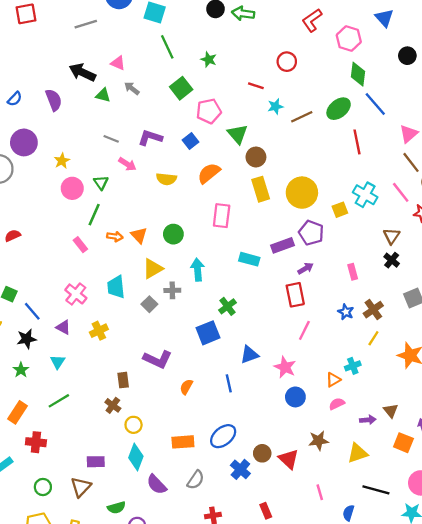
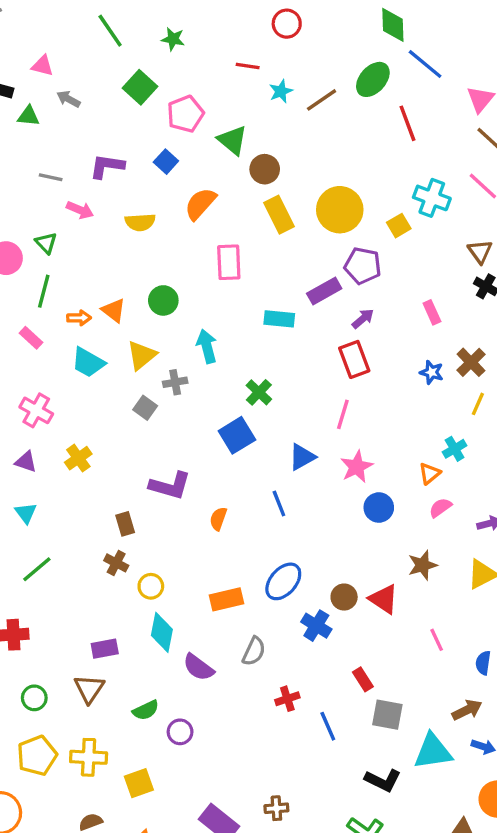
cyan trapezoid: (116, 287) -> (88, 362), moved, turned -45
pink line: (304, 330) -> (343, 414), moved
pink star: (285, 367) -> (357, 467), turned 30

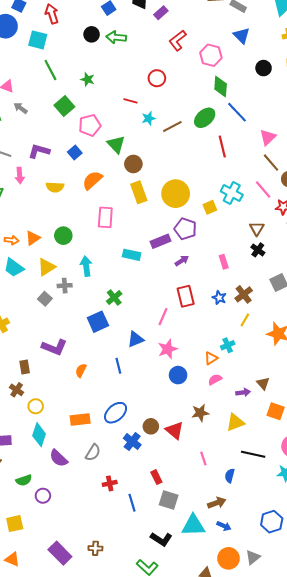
pink arrow: (80, 210) -> (20, 175), turned 56
orange triangle: (114, 310) -> (33, 238), turned 42
red rectangle: (354, 359) -> (186, 296), moved

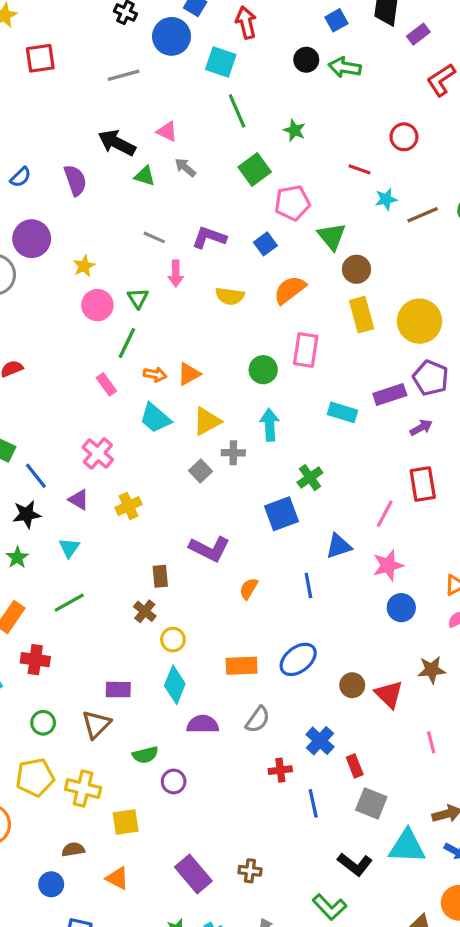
green circle: (63, 236) -> (263, 370), moved
blue cross: (132, 442) -> (320, 741), moved
purple semicircle: (59, 458) -> (203, 724), turned 132

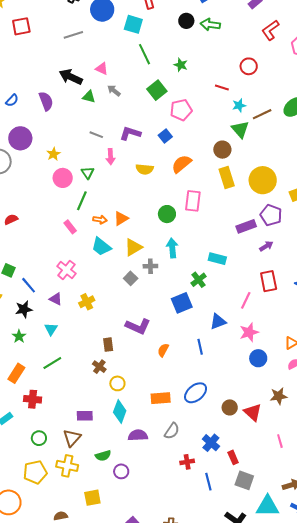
green triangle: (332, 236) -> (240, 129), moved
cyan rectangle: (343, 412) -> (217, 259), moved
yellow cross: (83, 788) -> (67, 466), moved

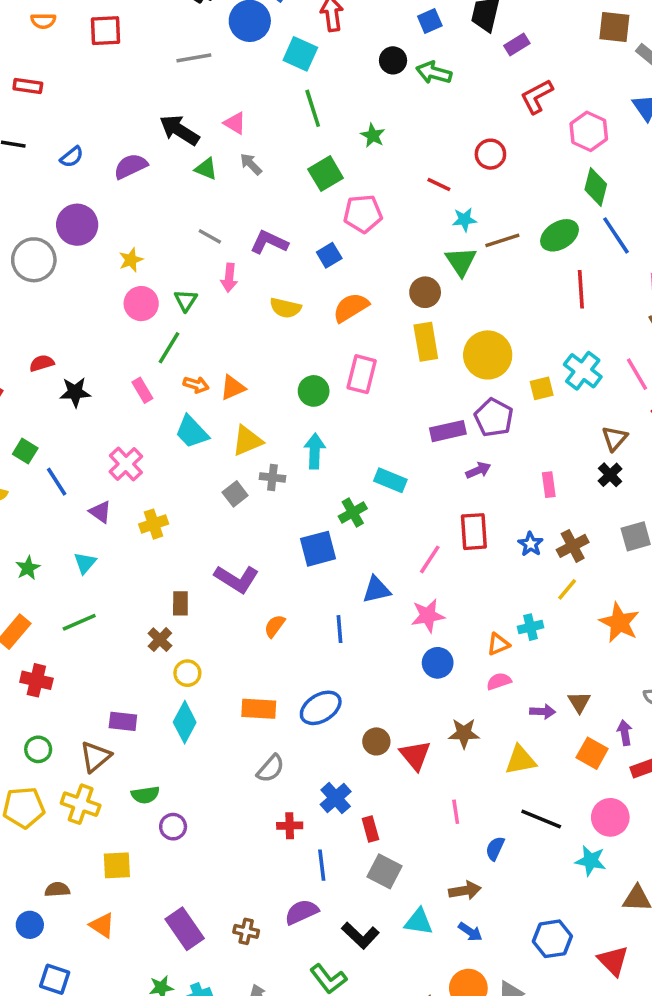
purple semicircle: (46, 101) -> (131, 166), turned -102
black star: (24, 309) -> (75, 392), moved
purple semicircle: (138, 435) -> (302, 912), moved, turned -30
cyan triangle: (268, 506) -> (419, 922), size x0.7

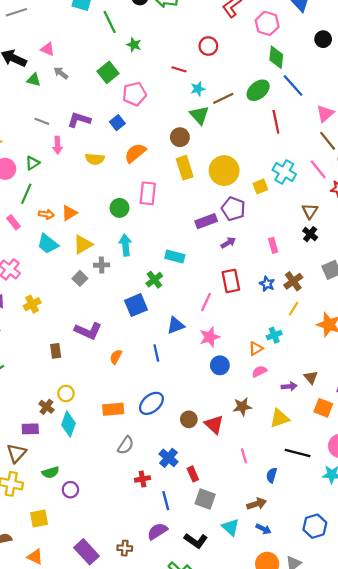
green line: (313, 108) -> (110, 22), moved
green triangle: (186, 300) -> (33, 163), turned 32
brown cross: (160, 640) -> (46, 407), moved
cyan triangle: (419, 922) -> (231, 527), turned 42

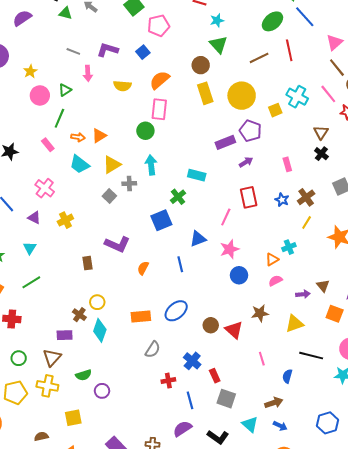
brown line: (223, 98) -> (259, 58), moved
pink rectangle: (148, 193) -> (159, 109), moved

